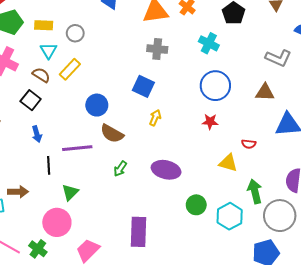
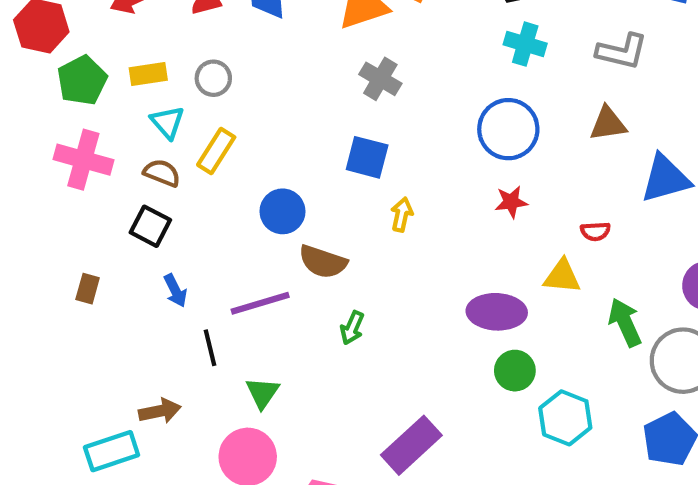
cyan cross: (209, 43) -> (525, 44), moved
gray cross: (157, 49) -> (380, 79), turned 36
purple ellipse: (166, 170) -> (497, 312), moved
cyan hexagon: (230, 216) -> (565, 418), moved
purple rectangle: (138, 232) -> (411, 445), turned 56

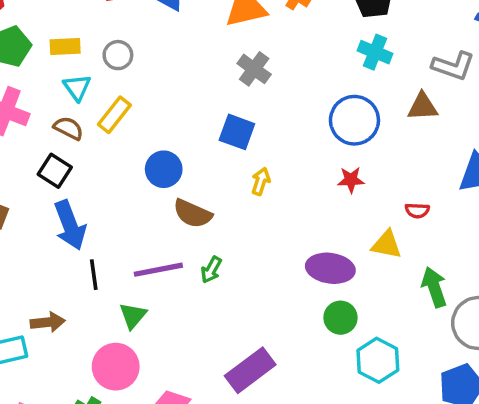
brown triangle: (608, 124) -> (423, 107), moved
blue arrow: (175, 291) -> (70, 225), size x1.8
purple line: (260, 303) -> (158, 270), moved

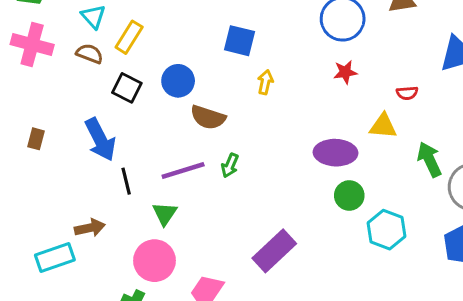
black square: (55, 171) -> (127, 88), moved

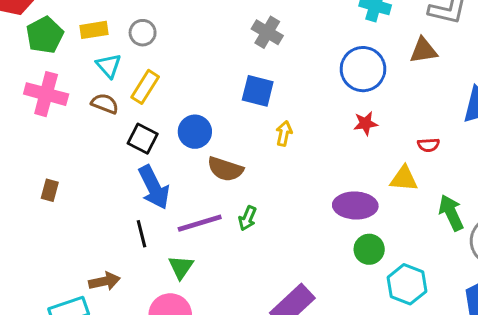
blue arrow: (100, 140) -> (154, 187), moved

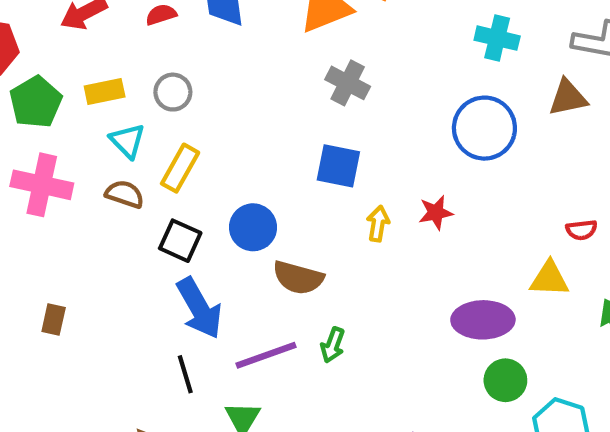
red star: (365, 123) -> (436, 213), moved

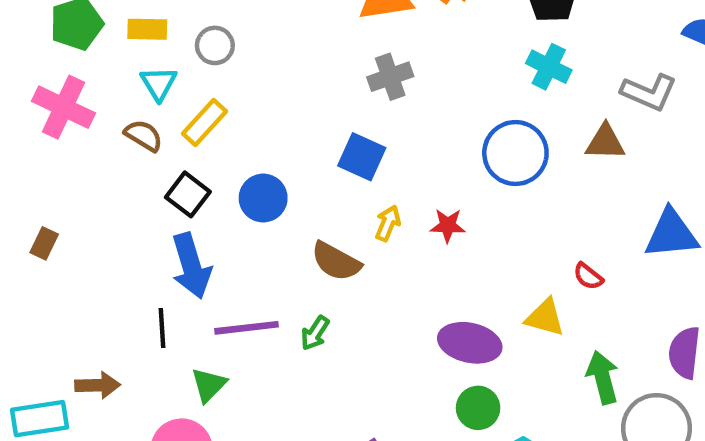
gray cross: (348, 83) -> (390, 77), turned 30
red semicircle: (581, 230) -> (588, 276), turned 32
brown semicircle: (298, 278) -> (336, 261), moved

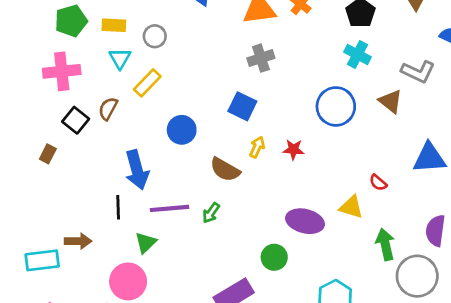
pink cross: (63, 107) -> (62, 71), turned -33
brown semicircle: (144, 135) -> (108, 109), moved, turned -95
brown triangle: (605, 142) -> (391, 101), turned 35
black square: (188, 194) -> (76, 120), moved
green circle: (478, 408) -> (274, 257), moved

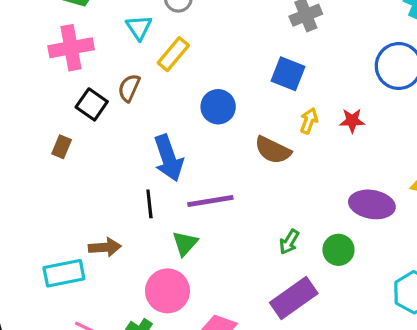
green arrow: (211, 213) -> (289, 242), moved

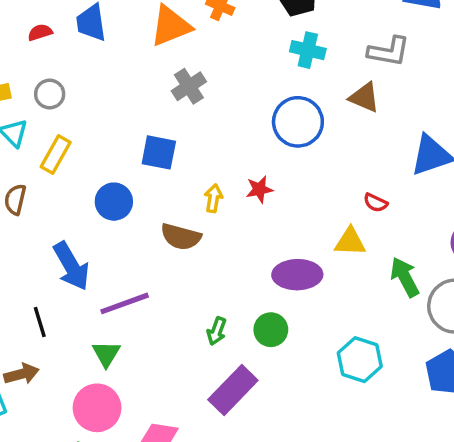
blue square: (288, 74) -> (159, 152), moved
black line: (149, 204) -> (40, 322), moved

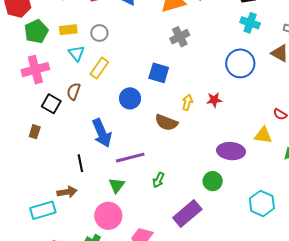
green arrow: (217, 331) -> (158, 180), moved

